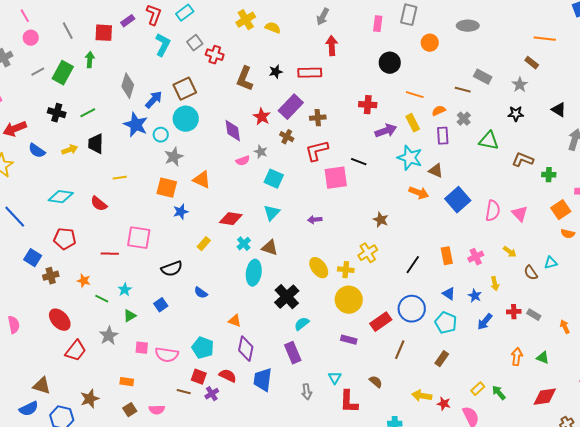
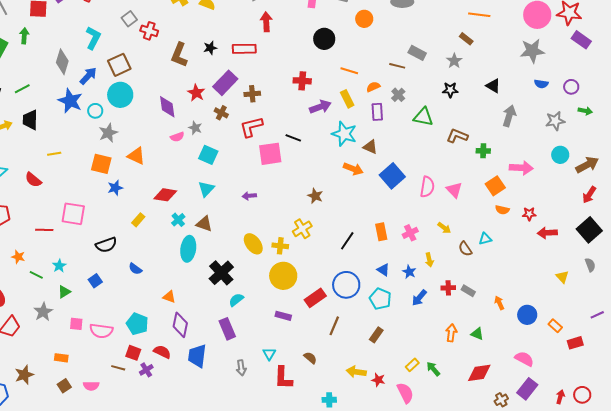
cyan L-shape: (163, 45) -> (93, 38), moved

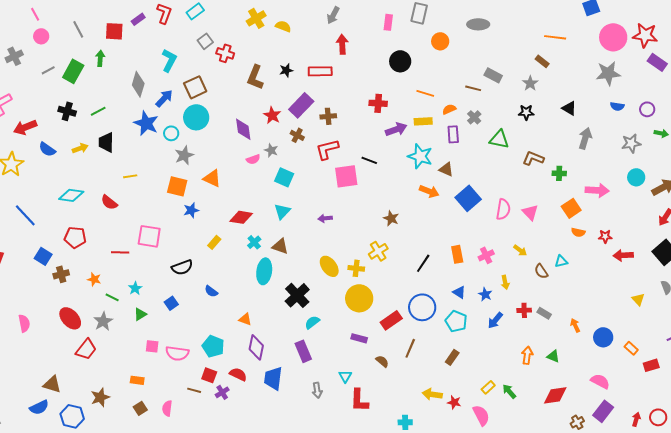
yellow rectangle: (347, 99) -> (423, 121), turned -66
gray star: (43, 312) -> (103, 321), moved
brown semicircle: (310, 358) -> (382, 361), moved
pink semicircle: (91, 386) -> (167, 408), turned 98

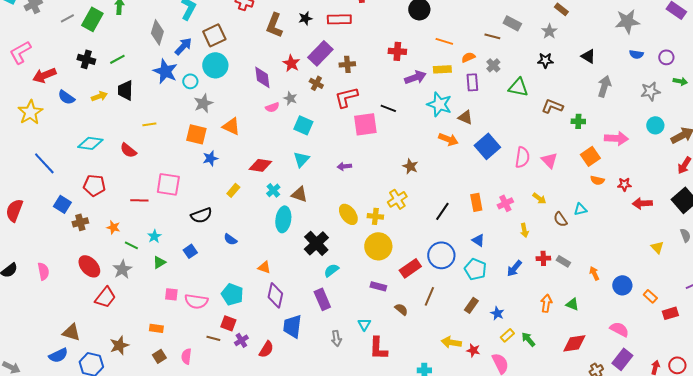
blue star: (485, 294) -> (497, 313), moved
red semicircle: (238, 374) -> (266, 349), moved, turned 96

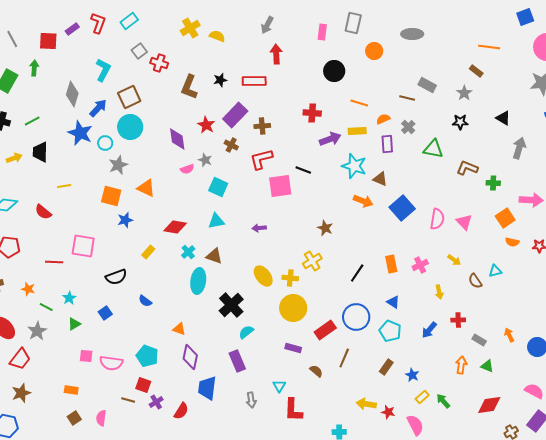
cyan triangle: (301, 159) -> (216, 221), turned 36
gray rectangle: (563, 261) -> (479, 340), moved
brown star: (119, 345) -> (21, 393), moved

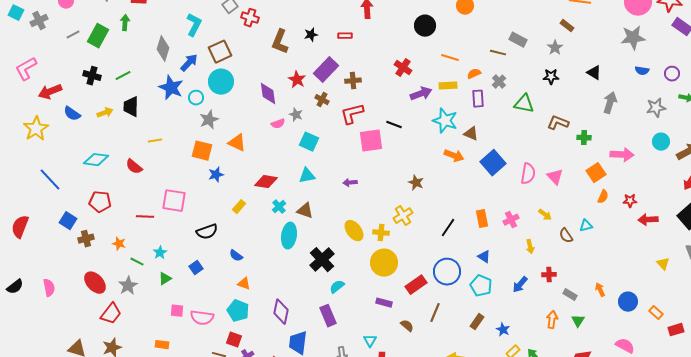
red rectangle: (254, 81) -> (345, 36), size x0.6
red cross: (312, 113) -> (403, 68), turned 30
orange semicircle: (512, 242) -> (603, 197), turned -80
orange triangle: (179, 329) -> (244, 284), moved
green triangle: (487, 366) -> (578, 321), turned 40

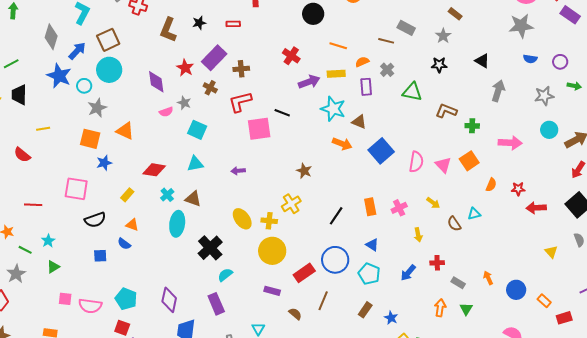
orange square: (596, 173) -> (469, 161), moved
pink square: (174, 201) -> (76, 189), moved
blue square: (196, 268) -> (100, 256), moved, turned 32
orange triangle: (244, 284) -> (132, 225), moved

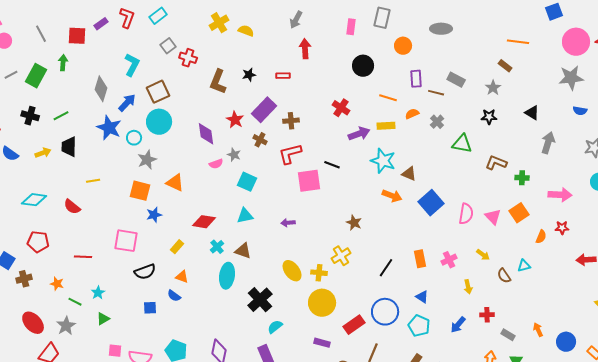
purple rectangle: (366, 87) -> (416, 79), moved
red star: (518, 189) -> (562, 228), moved

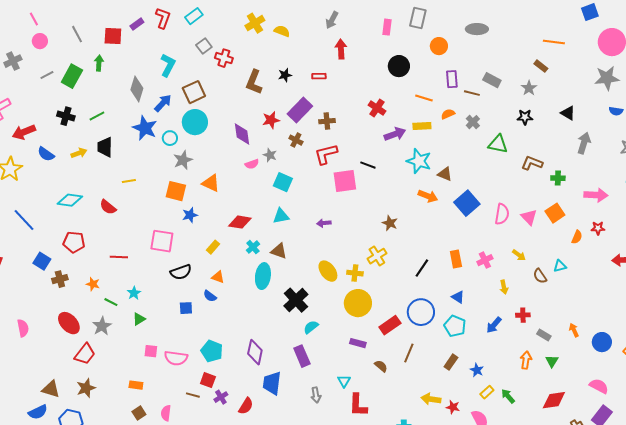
red star: (235, 120) -> (271, 120), turned 30

